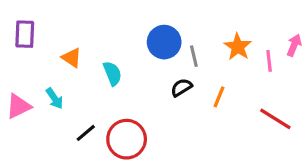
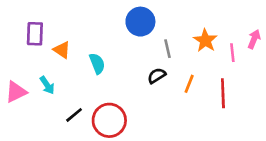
purple rectangle: (25, 34) -> (35, 34), moved
blue circle: (164, 42) -> (140, 22), moved
red line: (275, 119) -> (223, 93), moved, turned 56

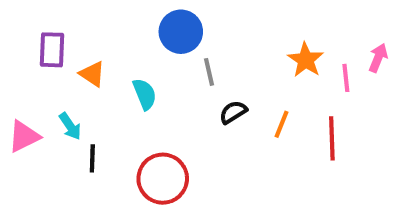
blue circle: (140, 22) -> (181, 32), moved
gray line: (167, 49) -> (209, 72), moved
black line: (74, 115) -> (92, 158), moved, turned -48

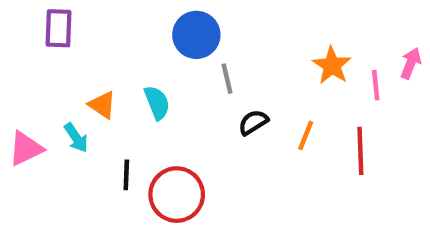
purple rectangle: (52, 50) -> (59, 28), moved
orange triangle: (92, 74) -> (102, 105), moved
black line: (92, 158) -> (126, 175), moved

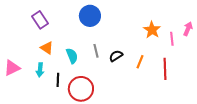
purple rectangle: (59, 28) -> (40, 20), moved, turned -36
gray line: (227, 79) -> (96, 51), moved
cyan semicircle: (157, 103) -> (72, 56), moved
cyan arrow: (76, 138) -> (40, 70), moved, turned 40

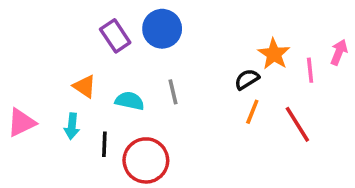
purple rectangle: (40, 20) -> (115, 36), moved
cyan semicircle: (72, 56) -> (130, 101), turned -56
black semicircle: (116, 56) -> (247, 79), moved
red line: (165, 69) -> (297, 124), turned -30

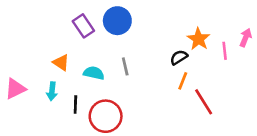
red line: (297, 124) -> (204, 102), moved

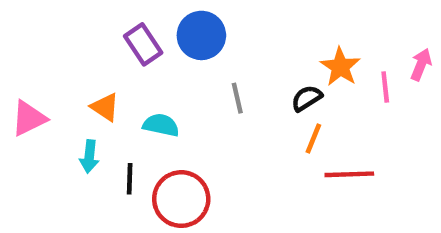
gray line: (125, 66) -> (237, 98), moved
pink triangle: (15, 89) -> (29, 118), moved
red line: (204, 102) -> (349, 174), turned -60

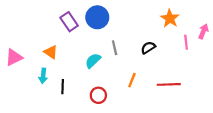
orange star: (340, 67) -> (170, 18), moved
cyan semicircle: (161, 125) -> (93, 61), moved, turned -56
orange line: (313, 139) -> (132, 80), moved
red circle: (181, 199) -> (98, 95), moved, size x0.6

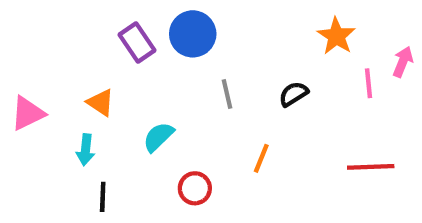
cyan semicircle: (93, 61) -> (158, 137), moved
red line: (169, 84) -> (371, 167), moved
black line: (63, 87) -> (103, 197), moved

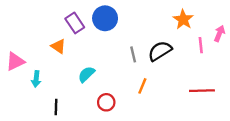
gray line: (227, 94) -> (133, 54), moved
black semicircle: (293, 94) -> (160, 51), size x1.5
orange triangle: (101, 103) -> (58, 46), moved
cyan arrow: (86, 150) -> (36, 79), moved

